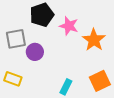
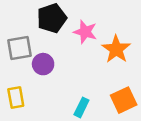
yellow rectangle: (13, 79) -> (16, 98), turned 60

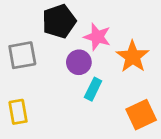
purple circle: (43, 64) -> (79, 62), moved
cyan rectangle: (81, 107) -> (93, 89), moved

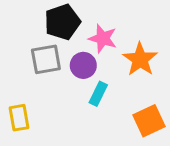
gray square: (22, 55) -> (46, 59), moved

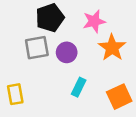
pink star: (103, 38) -> (94, 21), moved, turned -30
cyan rectangle: (98, 94) -> (79, 87), moved

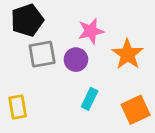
black pentagon: (50, 18) -> (27, 20), moved
pink star: (94, 21) -> (91, 31), moved

